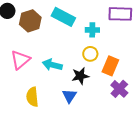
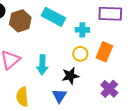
cyan arrow: (52, 65) -> (42, 65), turned -102
orange rectangle: (110, 66) -> (104, 52), moved

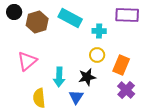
orange rectangle: (104, 52) -> (121, 65), moved
cyan arrow: (42, 65) -> (59, 77), moved

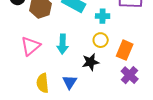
cyan arrow: (59, 77) -> (63, 44), moved
blue triangle: (76, 97) -> (70, 82), moved

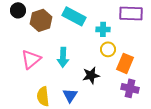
yellow circle: (101, 40) -> (108, 49), moved
purple cross: (130, 75) -> (130, 88), turned -30

